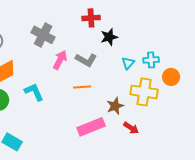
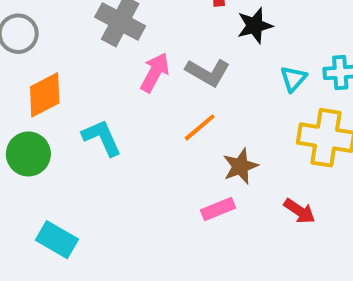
orange line: (82, 87) -> (200, 127), turned -36
brown star: (115, 106) -> (240, 166), moved
pink rectangle: (91, 127) -> (218, 209), size x0.6

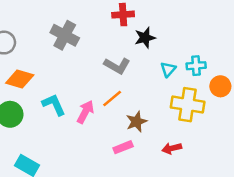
pink arrow: (155, 72) -> (85, 112), moved
orange diamond: (45, 95) -> (20, 79), turned 44
red arrow: (300, 211) -> (172, 148), turned 132

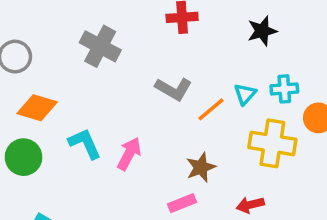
black star: (145, 38) -> (262, 31), moved
orange line: (112, 98) -> (211, 109), moved

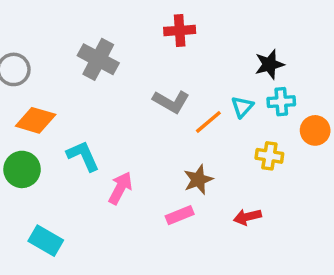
black star: (262, 31) -> (269, 64), moved
yellow cross: (272, 143) -> (269, 156), size x0.6
pink arrow: (129, 154) -> (120, 188), moved

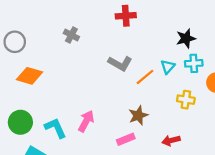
gray cross: (98, 59) -> (71, 35), size x0.6
cyan L-shape: (83, 156) -> (56, 128), moved
green circle: (22, 169) -> (20, 122), moved

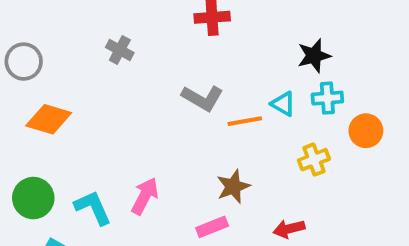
cyan triangle: (168, 67) -> (283, 104), turned -42
orange line: (145, 77) -> (245, 121), turned 30
yellow cross: (186, 100) -> (314, 160), turned -30

